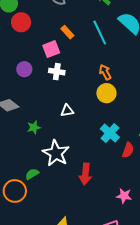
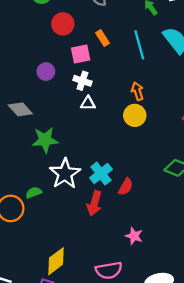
red circle: (21, 22) -> (63, 24), moved
white triangle: (67, 111) -> (88, 103), moved
green star: (34, 127) -> (45, 140), size x1.6
cyan cross: (110, 133) -> (101, 174), moved
red semicircle: (128, 150) -> (126, 187), moved

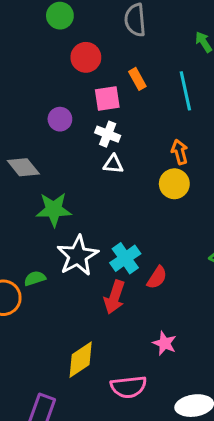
yellow diamond: (56, 261) -> (81, 360), moved

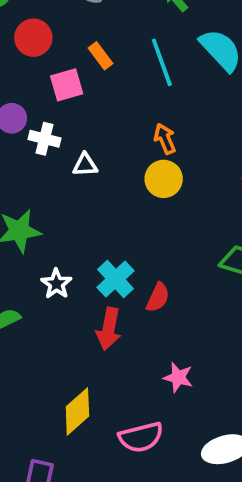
white cross: (108, 134) -> (45, 139), moved
white star: (78, 256) -> (56, 284), size x0.6

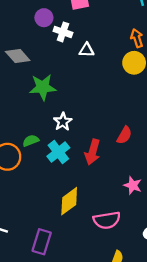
cyan cross: (116, 279) -> (58, 152), moved

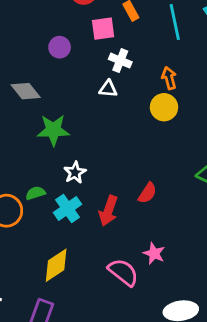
white cross: (63, 32) -> (120, 61), moved
yellow diamond: (69, 201) -> (56, 265), moved
pink semicircle: (107, 220) -> (123, 272), moved, turned -136

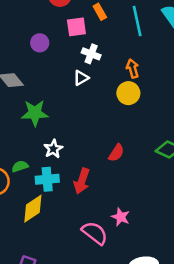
white triangle: (108, 89) -> (81, 78), turned -35
red semicircle: (147, 193) -> (116, 153), moved
cyan cross: (68, 208) -> (47, 179), turned 30
yellow diamond: (56, 265) -> (33, 209), moved

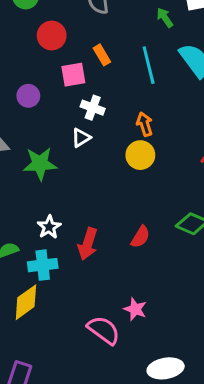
green star: (35, 113) -> (40, 164), moved
red semicircle: (116, 153) -> (140, 237), moved
red arrow: (82, 181) -> (88, 244), moved

